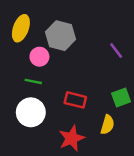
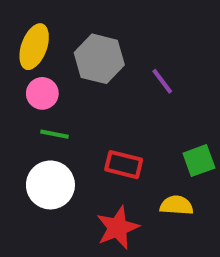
purple line: (116, 50) -> (162, 81), moved
pink circle: (39, 57) -> (42, 93), moved
yellow semicircle: (107, 125) -> (177, 205), turned -102

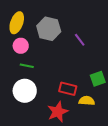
red rectangle: (124, 165) -> (68, 89), moved

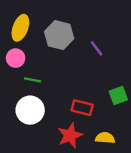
pink circle: (21, 46) -> (16, 58), moved
yellow semicircle: (87, 101) -> (105, 138), moved

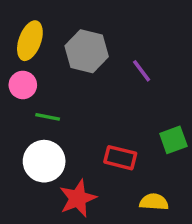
red star: (70, 135) -> (78, 198), moved

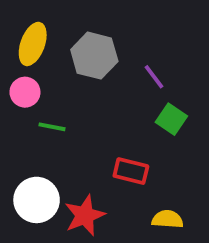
green square: (173, 140) -> (171, 119), moved, turned -36
white circle: (44, 161) -> (37, 200), moved

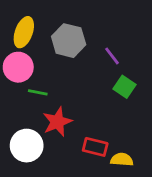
pink circle: (25, 92) -> (18, 67), size x1.4
red rectangle: (131, 171) -> (95, 147), moved
red star: (85, 215) -> (57, 122), moved

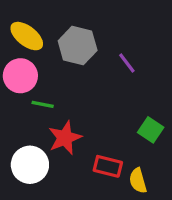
yellow ellipse: (24, 32) -> (27, 36), turned -72
green square: (125, 87) -> (151, 130), moved
yellow semicircle: (122, 160) -> (138, 181), turned -110

